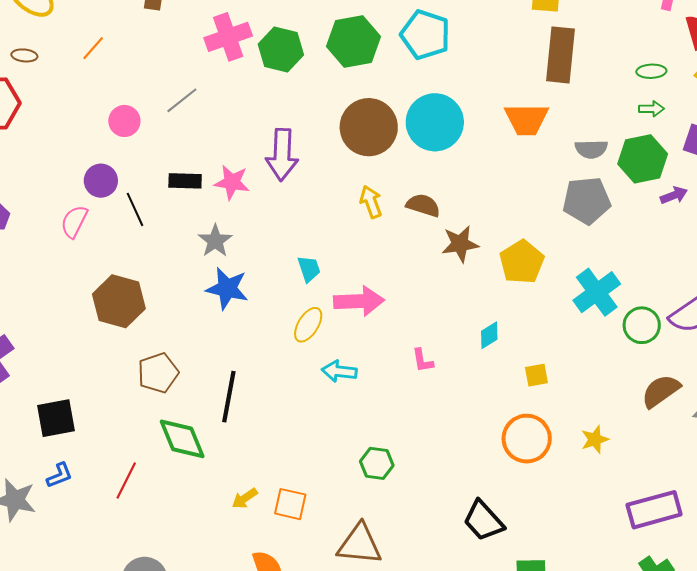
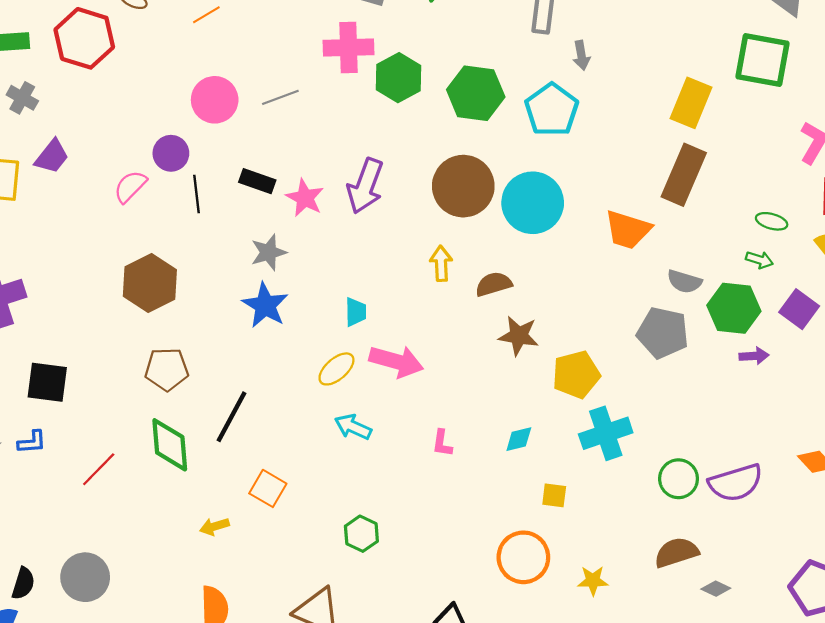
pink circle: (124, 121) -> (215, 100), size x1.4
brown semicircle: (423, 205) -> (494, 284), turned -52
cyan cross: (597, 292) -> (606, 433), moved
orange square: (290, 504) -> (268, 488), moved

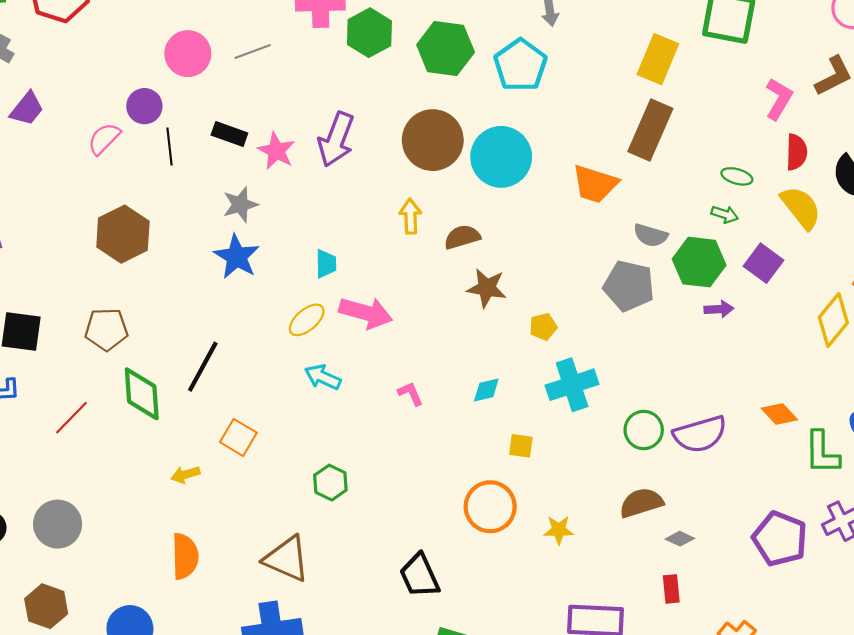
brown pentagon: (167, 369) -> (106, 329), moved
yellow pentagon: (576, 375) -> (543, 327), size x0.6
pink L-shape: (442, 443) -> (411, 394), turned 148

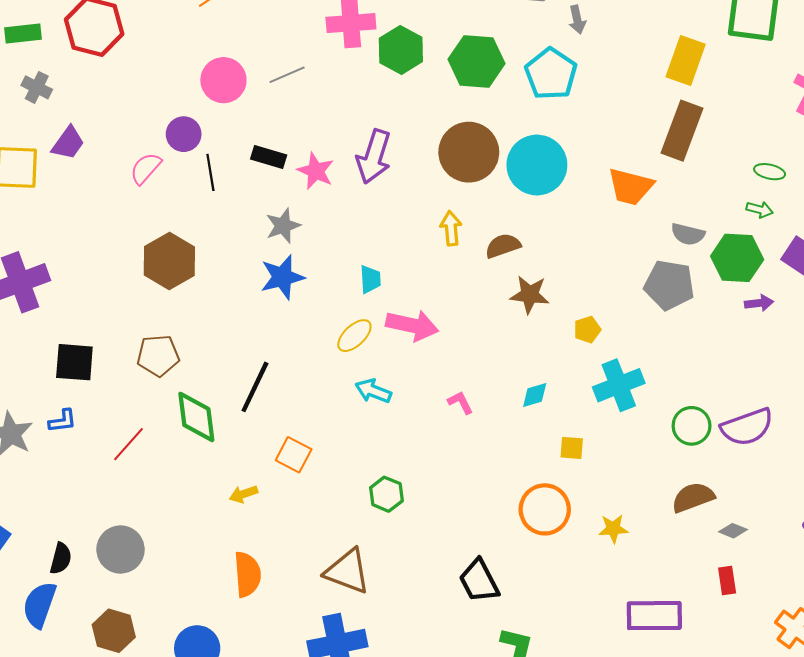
blue star: (237, 257) -> (282, 277), turned 30

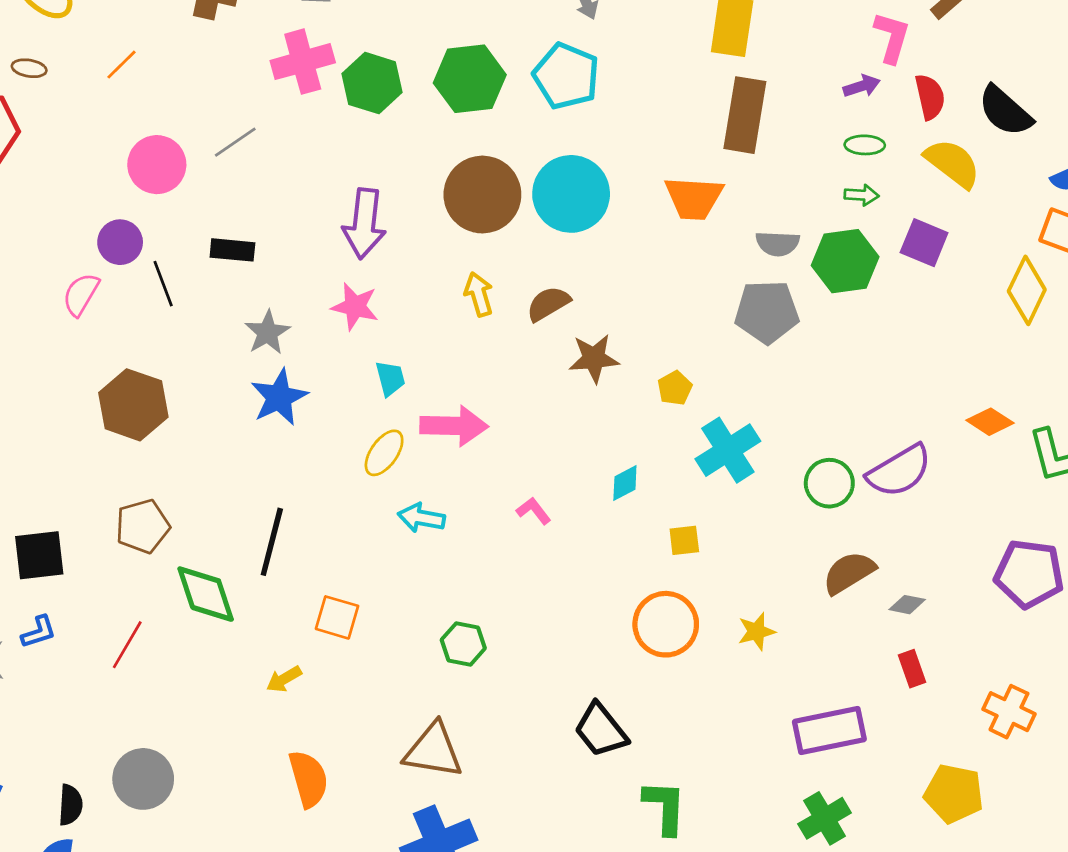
pink star: (316, 171) -> (355, 307), moved
purple arrow: (759, 303) -> (862, 86), moved

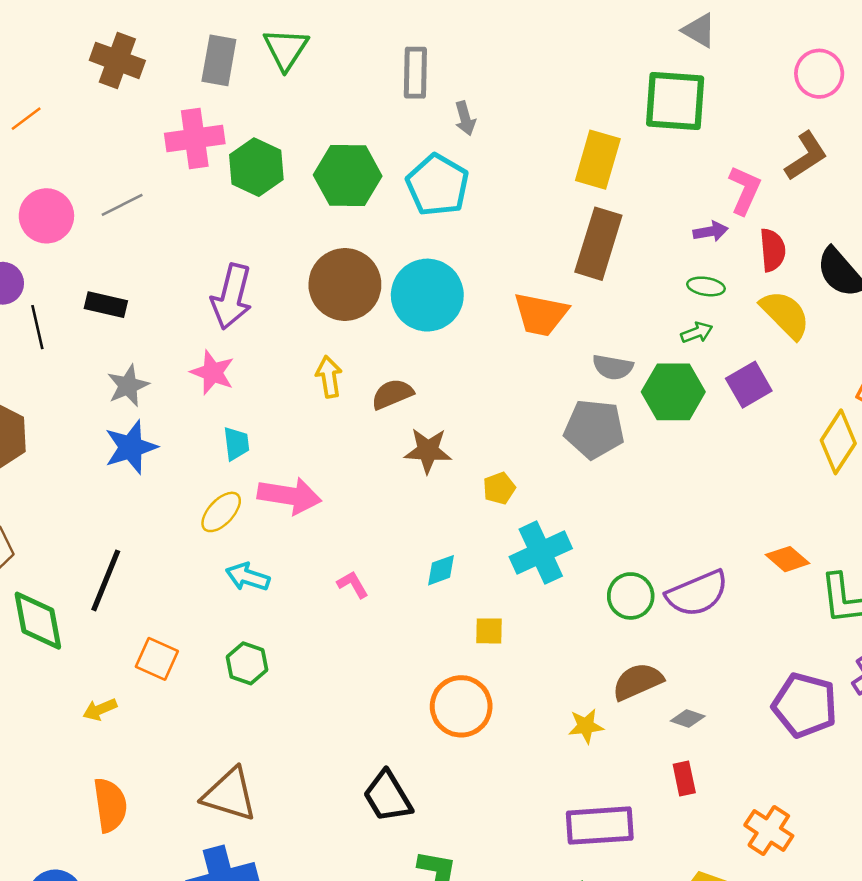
green arrow: (862, 195) -> (697, 333), turned -32
purple square: (924, 243) -> (749, 385), turned 30
yellow star: (756, 631) -> (586, 726), moved
green hexagon: (463, 644) -> (247, 663), moved

